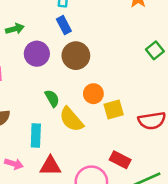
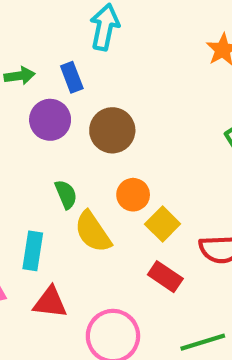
blue rectangle: (64, 25) -> (72, 77), moved
yellow square: (114, 110) -> (163, 224), turned -36
red rectangle: (120, 160) -> (165, 277), moved

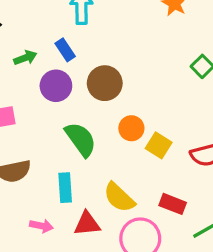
green semicircle: (66, 194) -> (81, 139), size x1.6
yellow semicircle: (93, 232) -> (119, 197), moved
red rectangle: (165, 277) -> (173, 204), moved

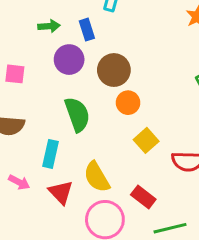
orange circle: (131, 128) -> (128, 103), moved
red triangle: (87, 224) -> (61, 192), turned 36

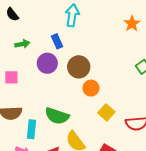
green arrow: (49, 26) -> (22, 44), moved
green semicircle: (77, 114) -> (57, 116), moved, turned 135
cyan rectangle: (51, 154) -> (32, 129), moved

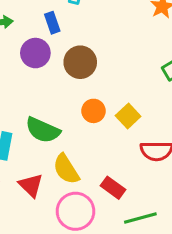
orange circle: (91, 88) -> (93, 111), moved
yellow square: (106, 112) -> (128, 116), moved

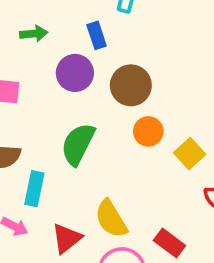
orange circle: (93, 111) -> (148, 131), moved
green semicircle: (43, 130) -> (78, 144), moved, turned 92
red triangle: (31, 185) -> (67, 238), turned 36

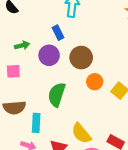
green arrow: (34, 34) -> (22, 45), moved

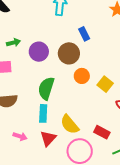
blue rectangle: (58, 33) -> (84, 34), moved
cyan rectangle: (36, 123) -> (43, 113), moved

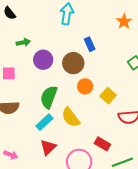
green arrow: (13, 43) -> (23, 42), moved
cyan rectangle: (43, 113) -> (44, 122), turned 42
yellow semicircle: (70, 124) -> (71, 117), moved
pink arrow: (20, 136) -> (11, 155), moved

